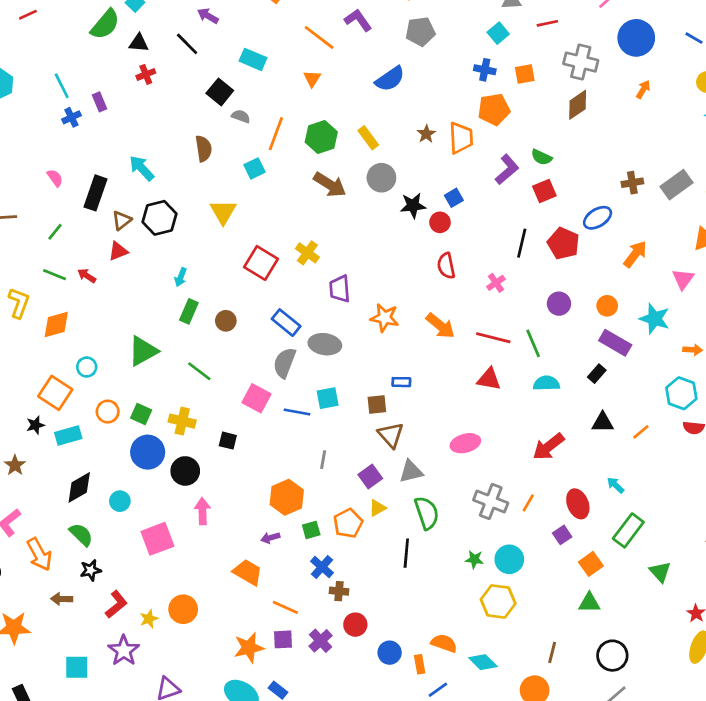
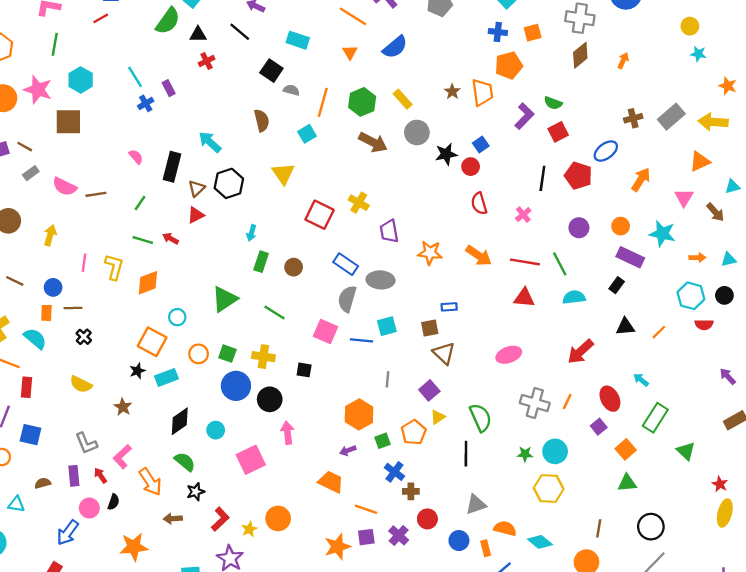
blue semicircle: (390, 79) -> (395, 47), moved
orange arrow: (643, 89) -> (623, 61), moved
gray triangle: (411, 471) -> (476, 504), moved

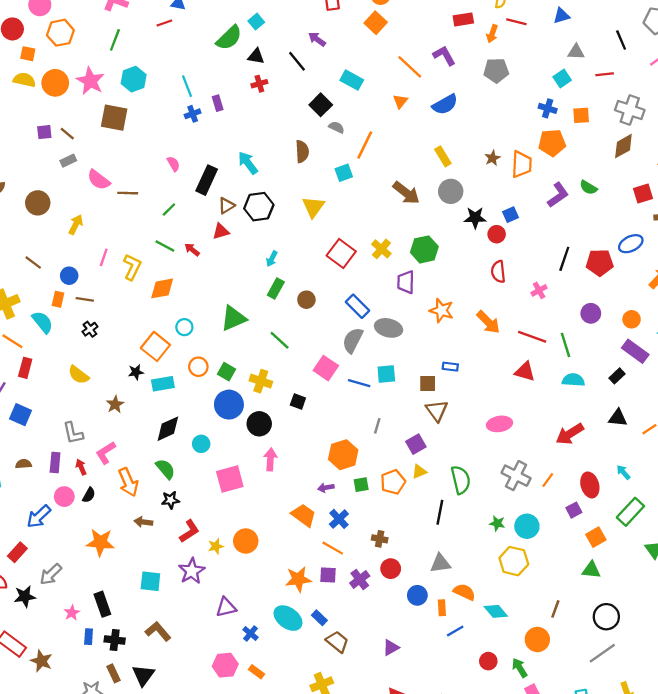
green hexagon: (362, 102) -> (424, 249), moved
red square: (558, 132) -> (643, 194), moved
red pentagon: (578, 176) -> (600, 263), turned -30
blue cross: (394, 472) -> (339, 519), moved

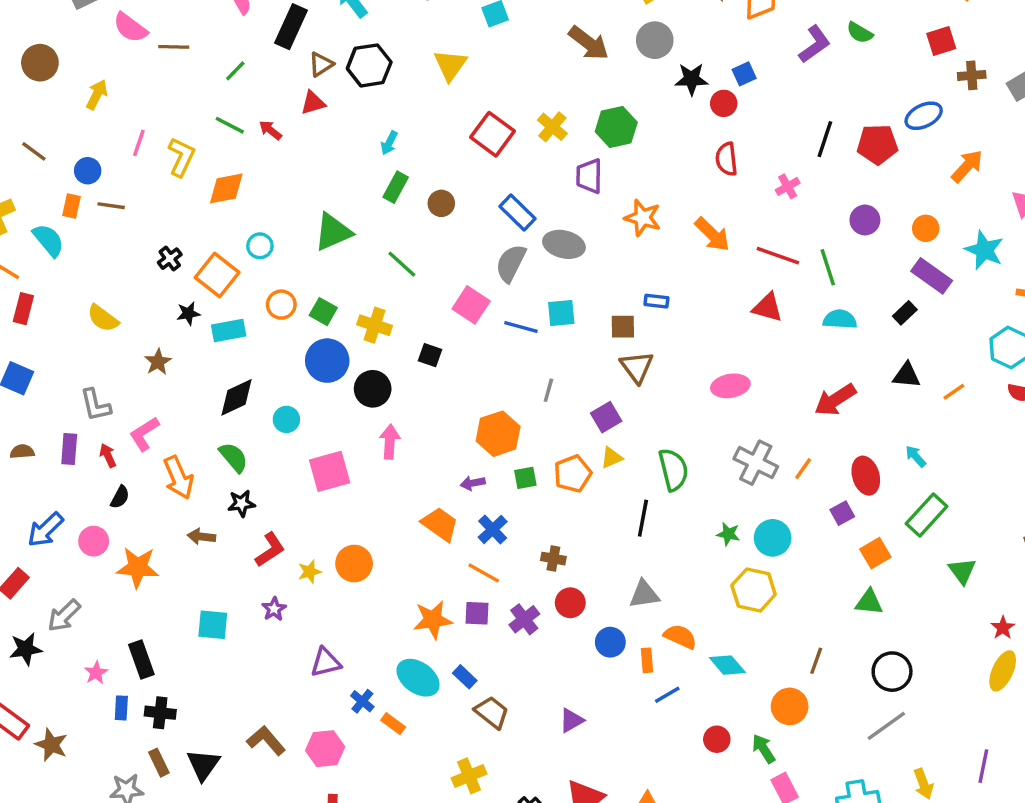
black cross: (90, 329) -> (170, 259), moved
pink circle: (64, 497) -> (94, 541), moved
purple star: (192, 571) -> (274, 609), size x0.6
brown L-shape: (158, 631) -> (266, 741), moved
orange rectangle: (257, 672) -> (393, 724), moved

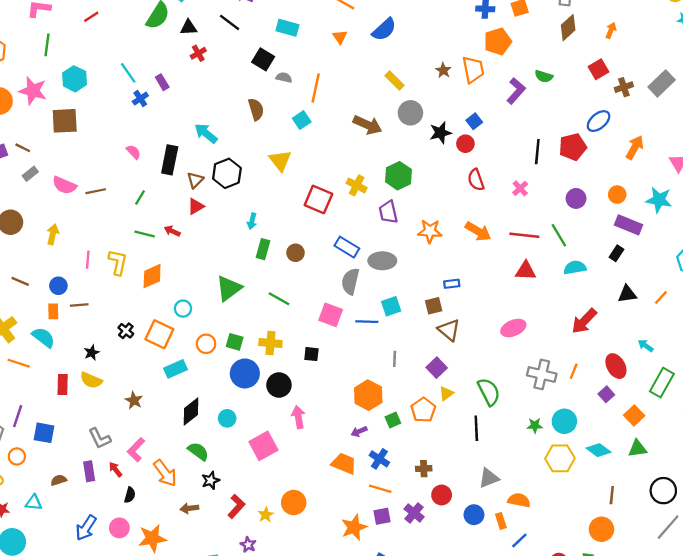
red rectangle: (23, 309) -> (63, 384), moved
black star: (188, 313) -> (92, 353), moved
cyan diamond: (727, 665) -> (599, 450), moved

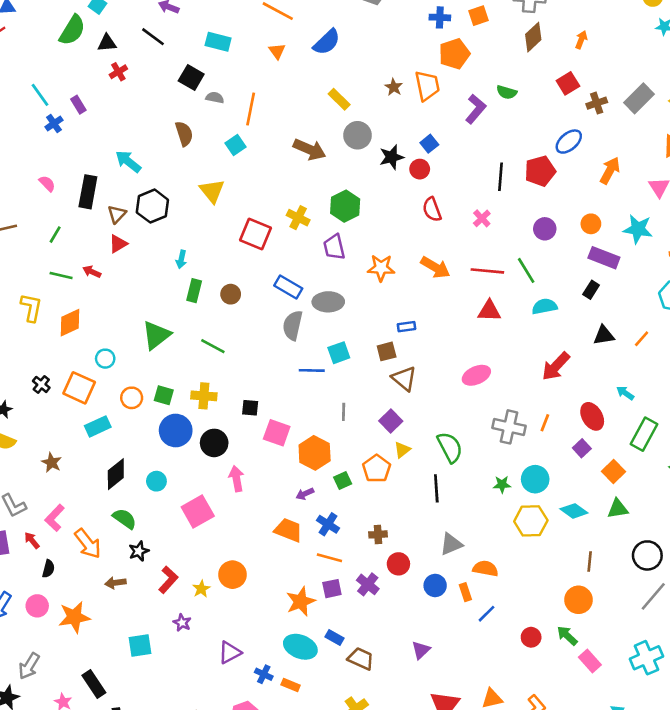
pink square: (331, 315) -> (277, 433), moved

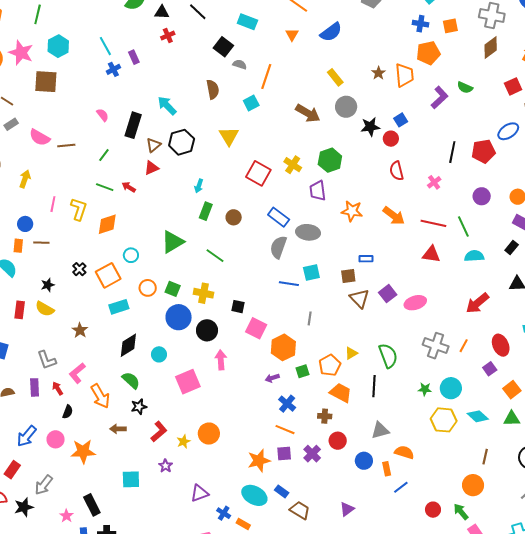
orange square: (79, 388) -> (108, 275), turned 30
purple square: (391, 421) -> (388, 294), moved
orange trapezoid: (288, 530) -> (341, 393), moved

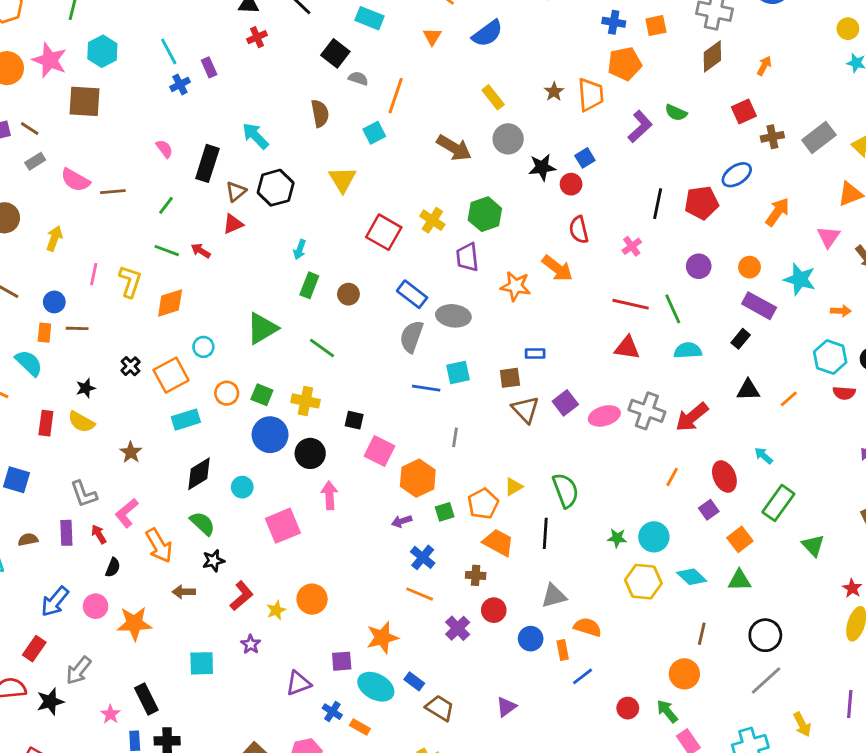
orange arrow: (394, 216) -> (557, 268), moved
gray cross: (436, 346) -> (647, 411), moved
purple square: (284, 454) -> (342, 661), moved

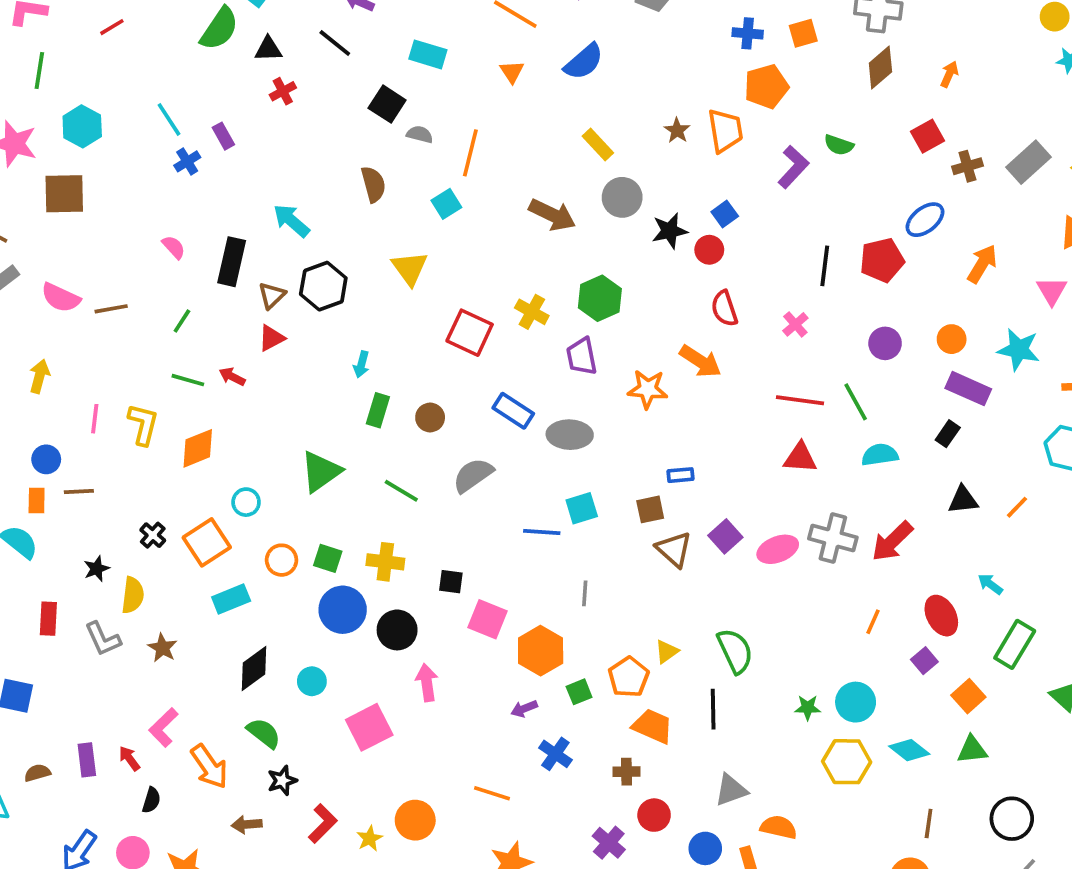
gray semicircle: (412, 337) -> (473, 475), moved, turned 40
yellow semicircle: (81, 422) -> (133, 595), moved, turned -108
gray L-shape: (84, 494) -> (103, 639), moved
orange line: (420, 594) -> (492, 793), moved

